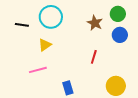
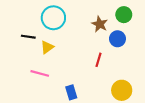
black line: (22, 25) -> (28, 37), moved
blue circle: (120, 35) -> (117, 39), moved
pink line: (38, 70) -> (40, 73), turned 30

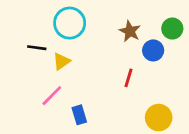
green circle: (124, 15) -> (172, 29), moved
pink line: (40, 73) -> (52, 96), turned -60
blue rectangle: (71, 92) -> (79, 115), moved

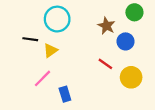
green circle: (172, 29) -> (134, 12), moved
red line: (129, 78) -> (105, 64), turned -72
yellow circle: (159, 118) -> (131, 77), moved

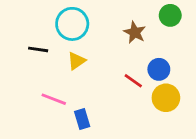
blue circle: (125, 41) -> (159, 69), moved
yellow triangle: (50, 50) -> (76, 61), moved
pink line: (43, 78) -> (54, 99), turned 66

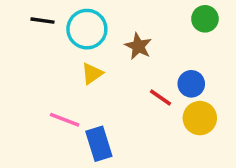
brown star: (135, 32) -> (138, 46), moved
black line: (38, 49) -> (42, 21), moved
blue rectangle: (82, 119) -> (99, 144), size x1.4

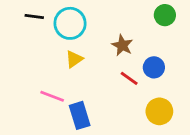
brown star: (138, 46) -> (122, 45), moved
yellow circle: (200, 118) -> (159, 111), moved

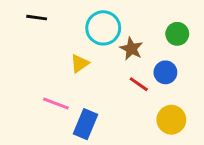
green circle: (165, 15) -> (177, 34), moved
cyan circle: (70, 23) -> (103, 28), moved
blue rectangle: (80, 115) -> (85, 124), turned 40

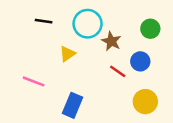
black line: (37, 18) -> (44, 21), moved
pink line: (56, 103) -> (34, 81), moved

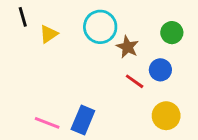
black line: (44, 21) -> (23, 17), moved, turned 66
yellow triangle: (67, 54) -> (49, 34), moved
pink line: (34, 81) -> (47, 123), moved

